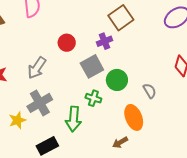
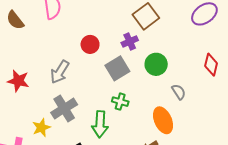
green circle: (117, 80) -> (156, 64), moved

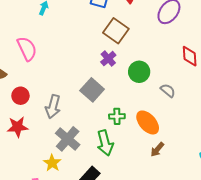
red circle: (90, 44) -> (20, 96), moved
gray square: (117, 68) -> (92, 90), moved
orange ellipse: (163, 120) -> (148, 122), moved

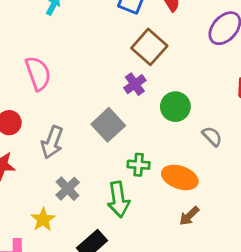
pink semicircle: (27, 49) -> (38, 73), moved
orange ellipse: (148, 122) -> (180, 177), turned -35
gray cross: (68, 139) -> (68, 189), size x0.7

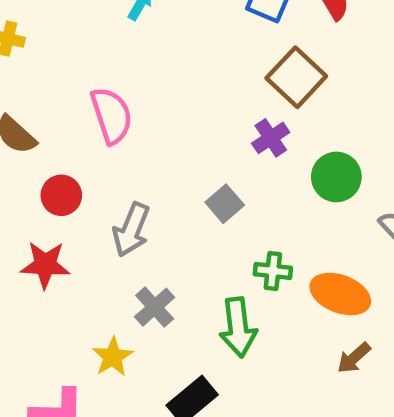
gray square: (108, 125) -> (225, 204), size x0.7

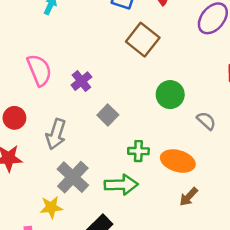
purple cross: (271, 138) -> (81, 81), moved
gray cross: (155, 307) -> (73, 177), size x1.4
green arrow: (238, 327) -> (121, 185), turned -80
yellow star: (113, 357) -> (51, 207), turned 30

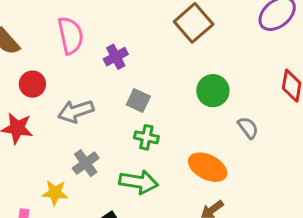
gray square: (108, 115) -> (138, 101), turned -30
gray arrow: (56, 134) -> (76, 111), turned 44
green cross: (138, 151) -> (146, 137), moved
gray cross: (73, 177) -> (86, 163), size x0.7

